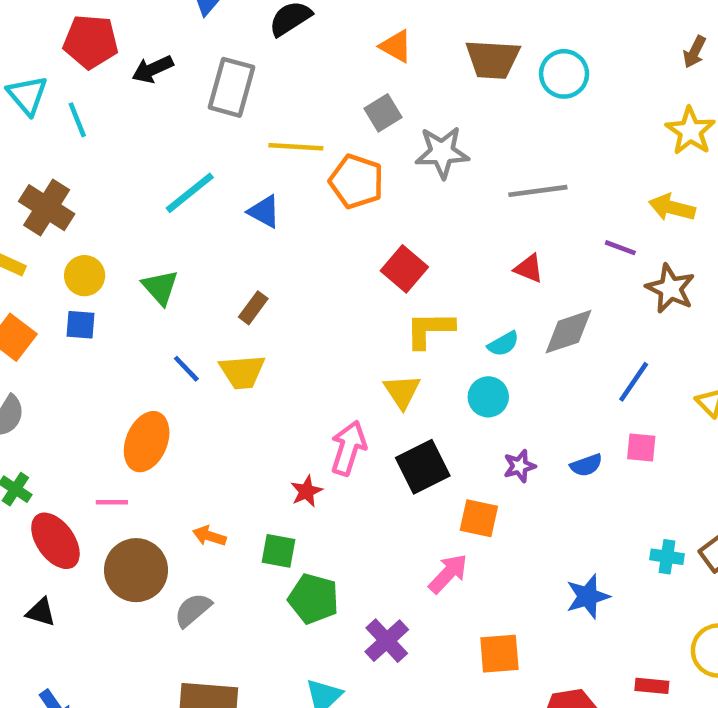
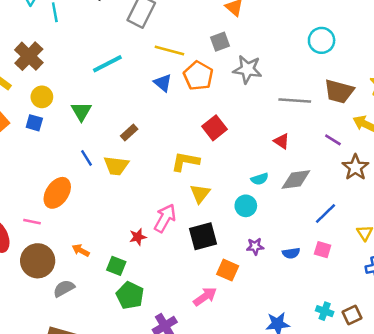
brown trapezoid: (493, 59) -> (339, 91), moved
blue triangle: (264, 212) -> (163, 83), moved
yellow L-shape: (430, 330) -> (185, 162), moved

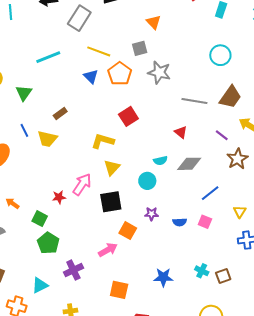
brown trapezoid: (339, 91) -> (230, 97), turned -75

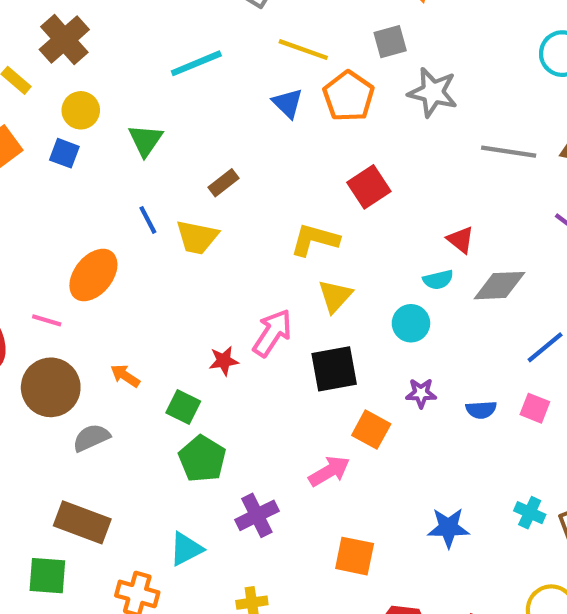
red triangle: (181, 132) -> (461, 240), moved

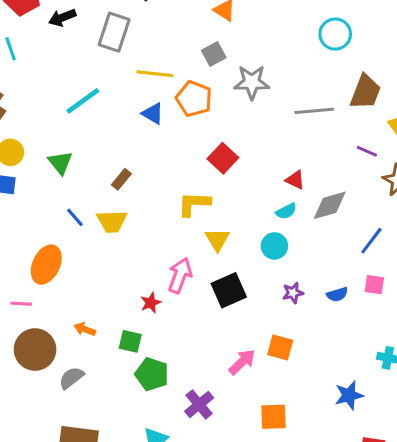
orange square: (371, 430) -> (280, 347), moved
blue star: (448, 528) -> (349, 395), moved

